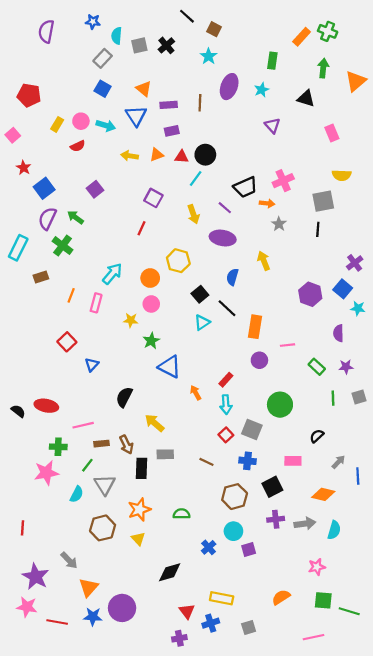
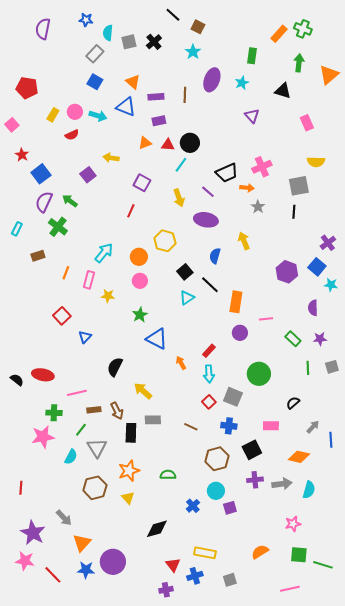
blue triangle: (136, 116) -> (126, 107), turned -35
yellow arrow: (130, 156) -> (111, 158), moved
cyan rectangle: (18, 248) -> (17, 229), size x0.6
yellow star: (131, 320) -> (108, 296), moved
red line: (57, 622) -> (53, 575), turned 36

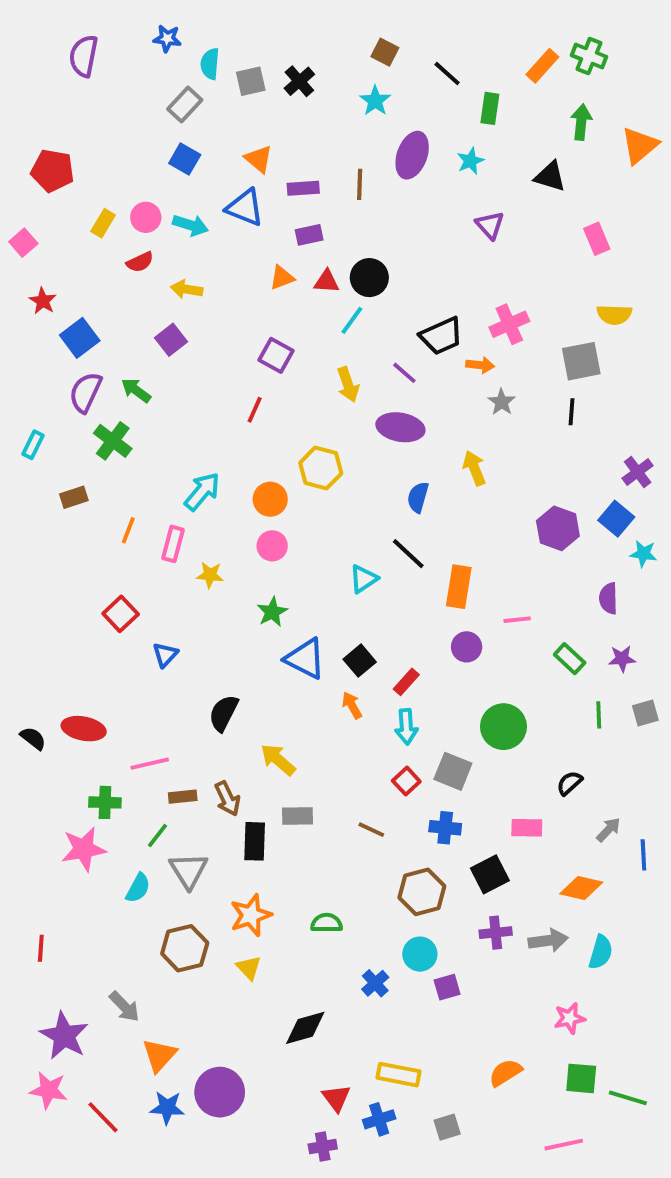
black line: (173, 15) -> (447, 73), moved
yellow arrow: (111, 158) -> (187, 289), moved
black square: (185, 272) -> (360, 661), moved

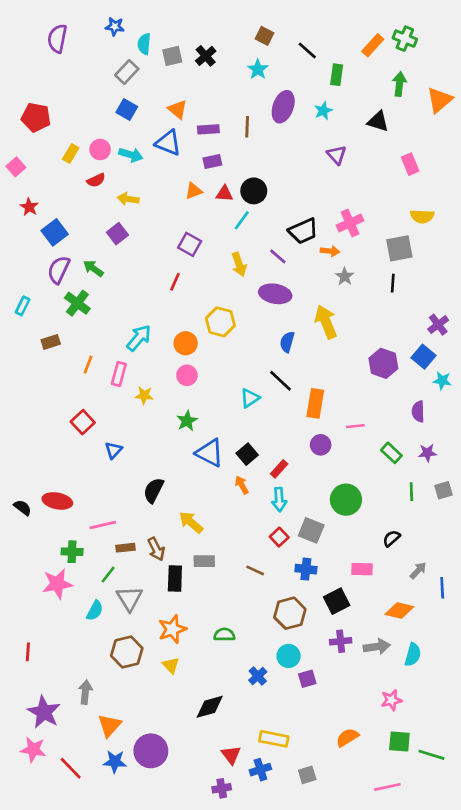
yellow arrow: (474, 468) -> (326, 322), size x1.4
gray arrow: (124, 1007) -> (85, 692), turned -130

